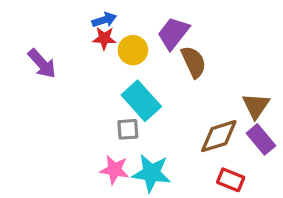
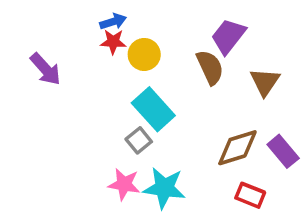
purple trapezoid: (173, 33) -> (228, 36), moved
brown triangle: (256, 106) -> (265, 82), moved
gray square: (128, 129) -> (139, 140), turned -35

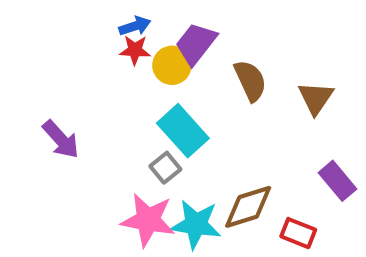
purple trapezoid: (228, 36) -> (196, 44), moved
purple arrow: (45, 69) -> (61, 139), moved
brown diamond: (237, 148) -> (248, 207), moved
pink star: (124, 184) -> (148, 220), size x1.4

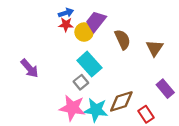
red rectangle: (298, 233) -> (146, 114), turned 35

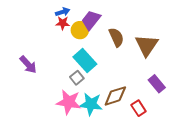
brown triangle: (155, 48) -> (147, 45), size x1.4

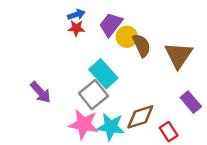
yellow circle: (80, 30) -> (127, 37), moved
purple arrow: (28, 65) -> (41, 92), moved
gray square: (77, 78) -> (94, 95), size x1.6

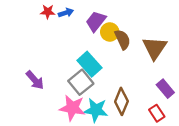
red star: (76, 28) -> (48, 12), moved
brown diamond: (140, 117) -> (121, 101), turned -50
red rectangle: (169, 132) -> (157, 113), moved

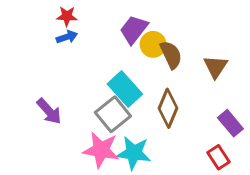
blue arrow: (66, 13) -> (67, 37), moved
brown triangle: (155, 48) -> (216, 67), size x0.7
brown diamond: (121, 101) -> (168, 108), moved

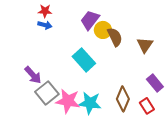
blue arrow: (67, 37) -> (45, 25), turned 32
brown diamond: (168, 108) -> (123, 99), moved
gray square: (113, 114) -> (47, 93), moved

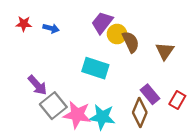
red star: (45, 11) -> (24, 24), moved
cyan rectangle: (84, 60) -> (95, 68), turned -30
purple rectangle: (155, 83) -> (150, 94), moved
red rectangle: (147, 106) -> (177, 100), moved, turned 63

